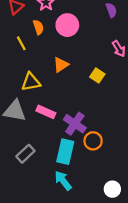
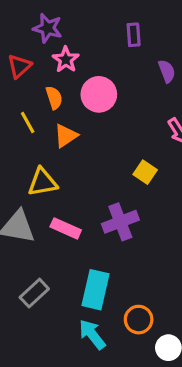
orange triangle: (61, 65) -> (66, 136), moved
purple cross: (75, 124) -> (120, 222), moved, turned 35
orange circle: (93, 141) -> (139, 320), moved

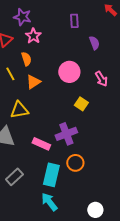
pink circle: (99, 94) -> (69, 72), moved
pink rectangle: (66, 228) -> (41, 144), moved
orange circle: (139, 320) -> (75, 163), moved

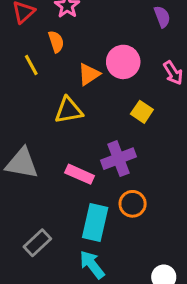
orange triangle: (33, 82) -> (89, 74), moved
yellow triangle: (19, 110) -> (69, 110), moved
gray rectangle: (14, 177) -> (37, 243), moved

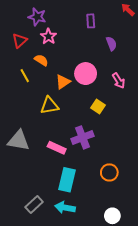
orange semicircle: (56, 42) -> (41, 60), turned -40
orange circle: (133, 204) -> (109, 172), moved
gray rectangle: (37, 243) -> (34, 204), moved
cyan arrow: (92, 265) -> (65, 208), turned -42

